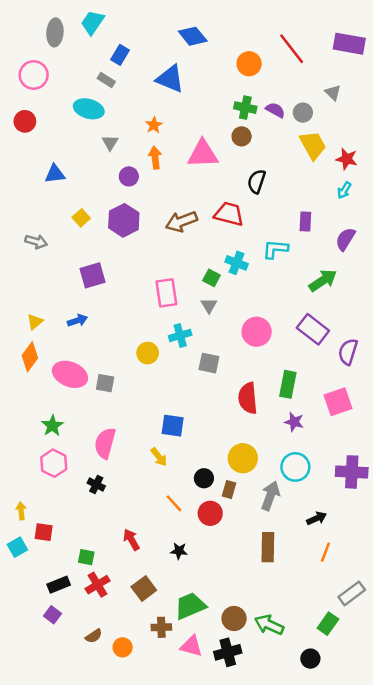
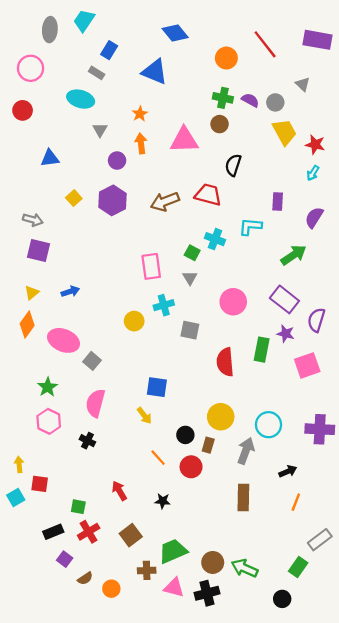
purple square: (93, 275) -> (38, 250), moved, turned 30
gray square: (105, 383) -> (92, 361), moved, turned 30
purple star: (294, 422) -> (286, 334), moved
purple square: (52, 615) -> (65, 559), moved

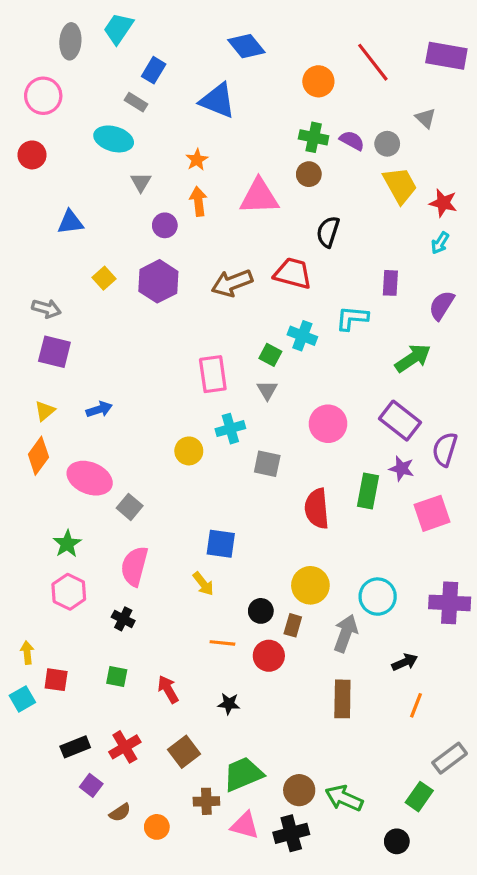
orange line: (158, 458) -> (222, 643), turned -42
green square: (78, 507) -> (117, 677), moved

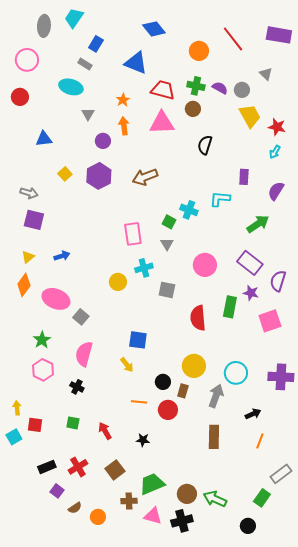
red trapezoid: (293, 273) -> (163, 90), moved

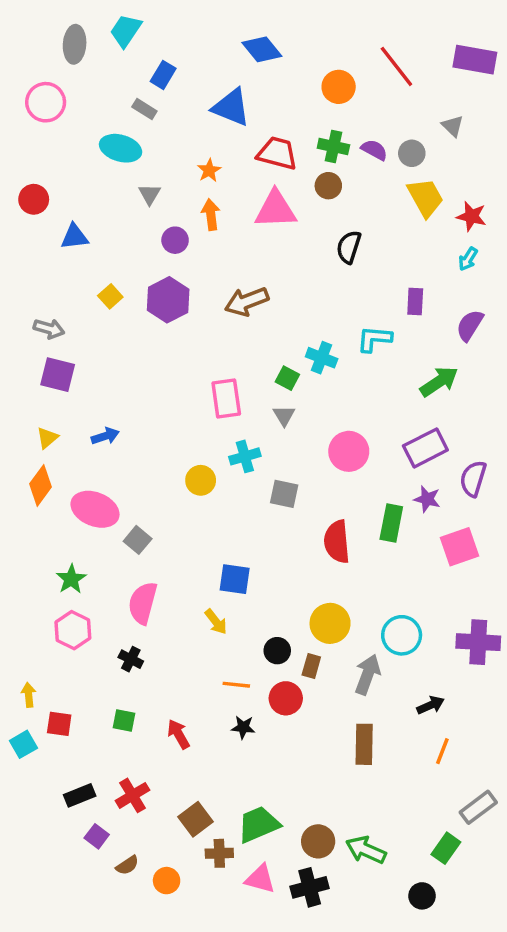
red circle: (20, 97) -> (34, 199), moved
purple rectangle: (250, 263) -> (425, 448), turned -65
black star: (143, 440) -> (243, 727), moved
brown square: (115, 470) -> (195, 819), moved

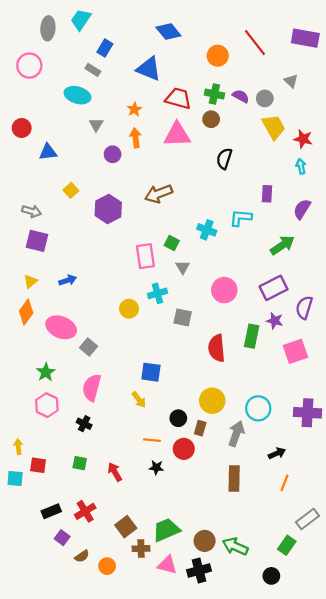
cyan arrow: (468, 259) -> (301, 166), turned 136
purple hexagon: (168, 300) -> (108, 209), moved
green square: (287, 378) -> (172, 243), moved
cyan square: (23, 744) -> (15, 478), turned 35

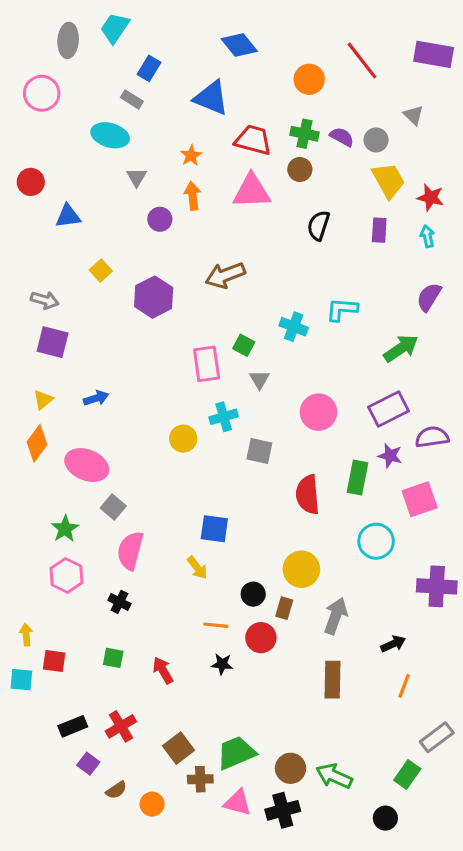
purple rectangle: (267, 194) -> (379, 230), moved
purple semicircle: (304, 308) -> (432, 437), turned 65
gray square: (88, 347) -> (113, 507), moved
cyan circle: (258, 408) -> (376, 541), moved

